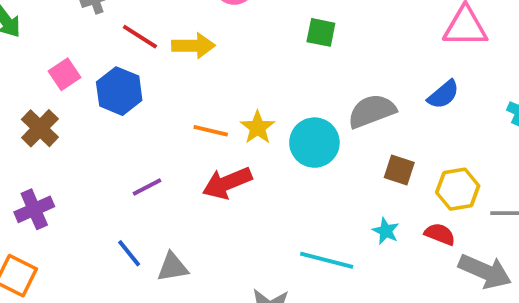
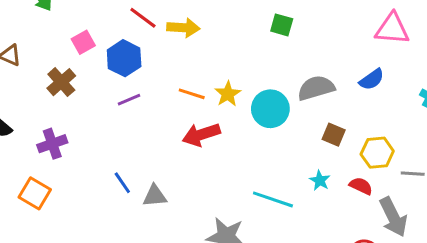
purple line: (147, 187) -> (129, 100), moved
gray arrow: (485, 271) -> (393, 217), turned 36

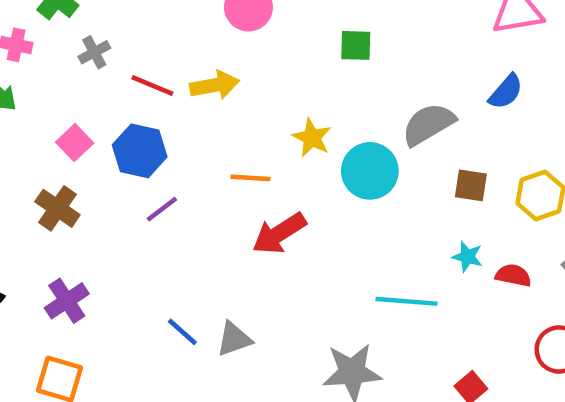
yellow star: (228, 94) -> (312, 138), moved
red semicircle: (361, 186) -> (513, 275), moved

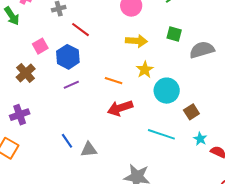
yellow arrow: (215, 85) -> (136, 41), moved
gray semicircle: (428, 124) -> (202, 50), moved
brown square: (471, 185) -> (191, 112), moved, turned 35
cyan line: (407, 301) -> (161, 134), moved

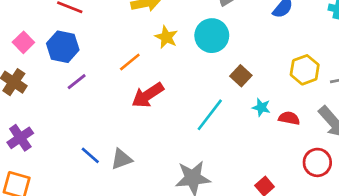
orange line: (114, 81) -> (130, 62), turned -42
cyan circle: (167, 91) -> (212, 36), moved
cyan line: (161, 134) -> (210, 115), turned -56

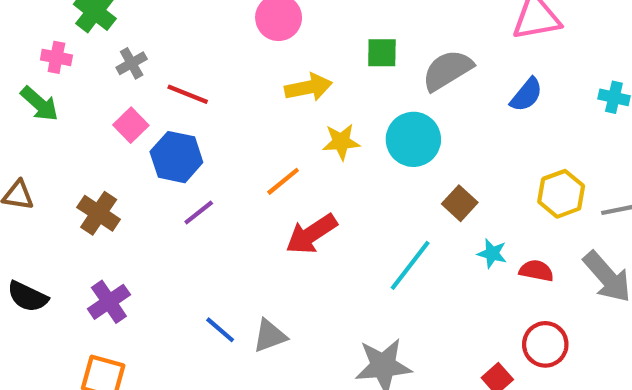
yellow star: (166, 37) -> (341, 142), turned -30
pink square: (23, 42) -> (131, 125), moved
red circle: (317, 162) -> (545, 344), moved

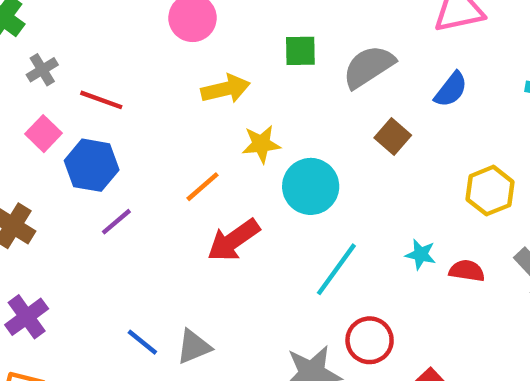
cyan circle: (413, 139) -> (311, 186), moved
brown square: (460, 203) -> (393, 136), moved
red circle: (545, 344) -> (370, 340), moved

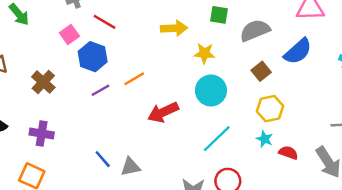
blue semicircle: (451, 89) -> (298, 51), size x1.4
yellow star: (261, 144) -> (204, 53), moved
orange line: (202, 187) -> (134, 79), moved
yellow hexagon: (490, 191) -> (270, 109), moved
purple cross: (27, 317) -> (42, 133), turned 35

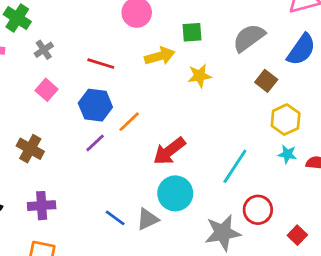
green square: (219, 15) -> (192, 32), moved
red line: (104, 22) -> (101, 64), moved
blue hexagon: (93, 57) -> (95, 105), moved
cyan circle: (211, 90) -> (175, 193), moved

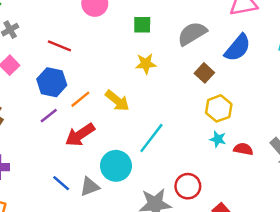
yellow arrow: (160, 56) -> (117, 101), moved, turned 50
red arrow: (169, 151) -> (80, 135), moved
cyan line: (235, 166) -> (151, 138), moved

